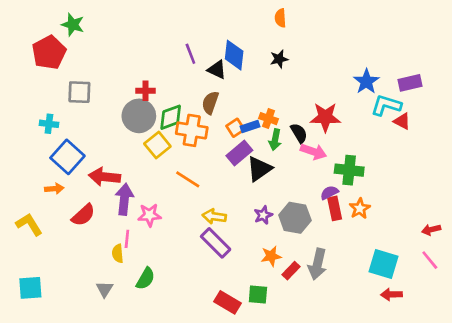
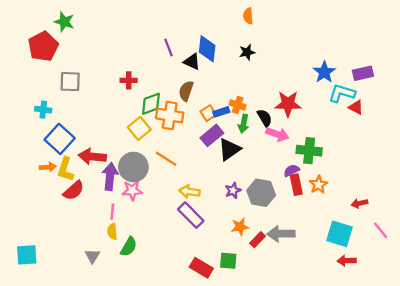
gray circle: (139, 116) -> (133, 167), moved
yellow L-shape: (29, 224) -> (65, 169), moved, turned -130
red arrow: (431, 230) -> (359, 203), moved
yellow semicircle: (118, 253) -> (112, 231), moved
gray arrow: (317, 264) -> (281, 234), turned 76

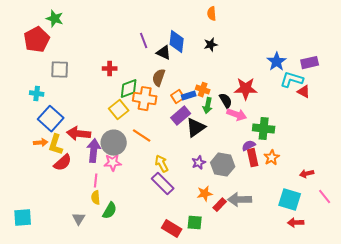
yellow arrow: (190, 192) -> (162, 164), turned 54

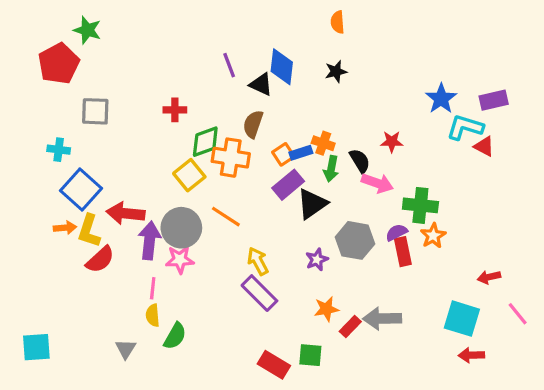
red star: (246, 89) -> (392, 142), size x0.6
orange star: (272, 158) -> (433, 236), moved
gray hexagon: (223, 165) -> (355, 240), moved

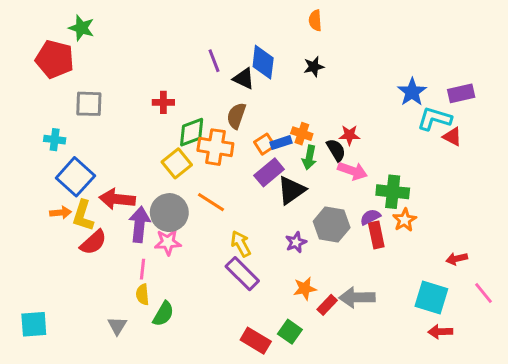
red pentagon: (59, 64) -> (55, 59), turned -30
red star: (392, 142) -> (349, 135), moved
green square: (310, 355) -> (290, 332), turned 30

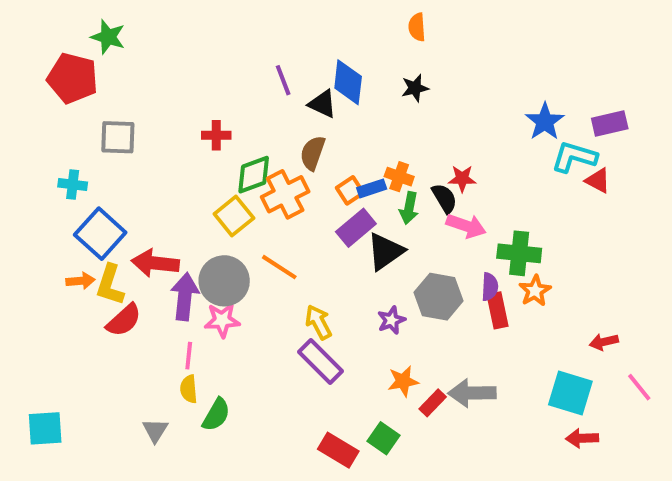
orange cross: (215, 147) -> (285, 194), turned -36
purple semicircle: (370, 217) -> (490, 287), turned 120

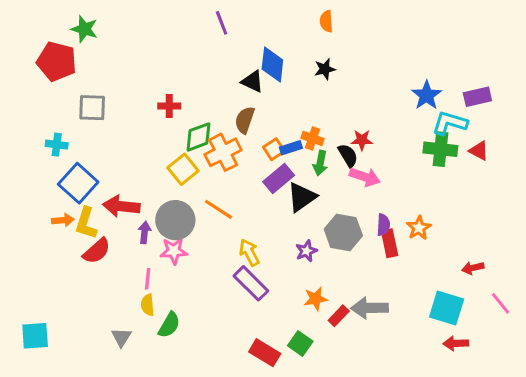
purple line: (283, 80) -> (222, 23), moved
red triangle: (598, 181) -> (479, 151), moved
green cross: (519, 253) -> (440, 149), moved
purple arrow: (185, 297) -> (145, 232), size x0.6

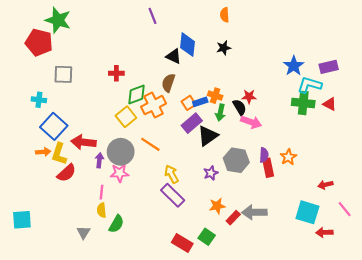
green star: (84, 29) -> (58, 20), size x1.4
cyan square: (35, 336) -> (22, 220), moved
red arrow: (456, 343) -> (324, 232), moved

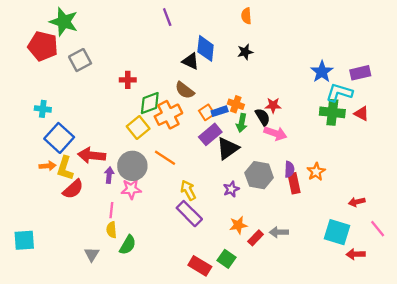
gray square: (63, 74) -> (80, 60), moved, turned -30
brown semicircle: (168, 83) -> (185, 90), turned -72
gray arrow: (254, 212) -> (279, 232), size x0.7

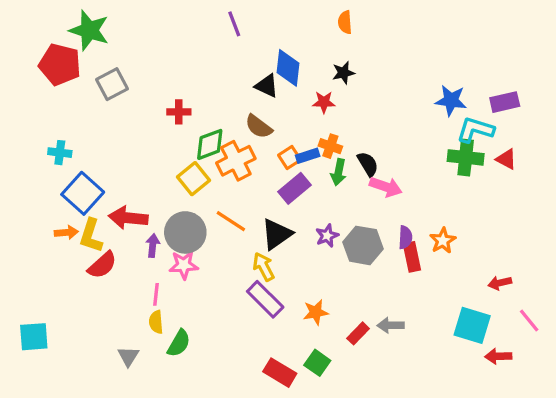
blue star: (322, 72) -> (451, 100), turned -30
red star: (273, 105) -> (324, 102), moved
black triangle: (228, 148) -> (277, 234), moved
purple star: (231, 189) -> (327, 236), moved
orange star: (238, 225) -> (316, 312), moved

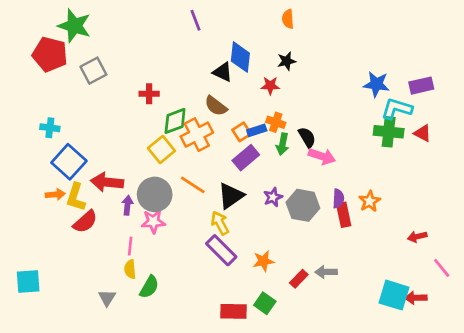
cyan square: (472, 325) -> (394, 295), moved
red rectangle: (280, 373) -> (234, 311), turned -30

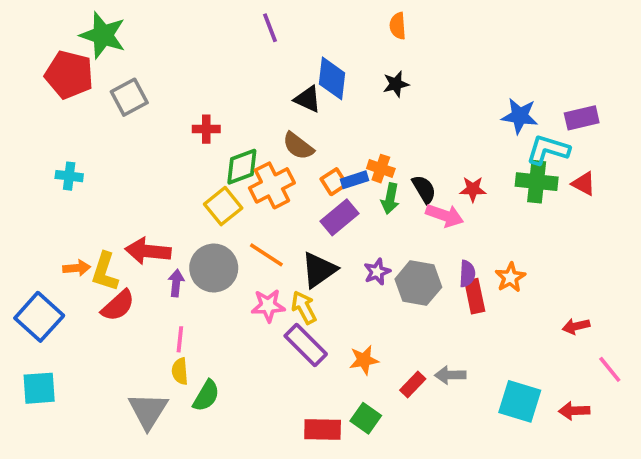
red star: (270, 86) -> (473, 189), moved
blue square: (69, 162) -> (39, 317), moved
pink star: (153, 222) -> (268, 306), moved
cyan square: (394, 295) -> (520, 401), moved
gray triangle: (107, 298) -> (148, 411), size x1.6

